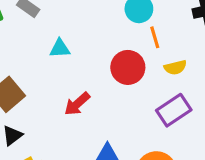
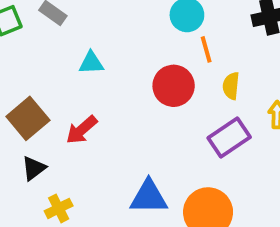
yellow semicircle: (175, 67) -> (231, 86), turned 110
red arrow: (77, 104) -> (82, 130), moved

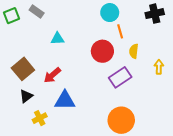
purple rectangle: (229, 138) -> (120, 77), moved
blue triangle: (149, 197) -> (65, 100), moved

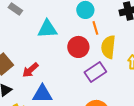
cyan triangle: (57, 39) -> (47, 29), moved, size x1.5
yellow semicircle: (134, 51) -> (108, 47), size x1.6

